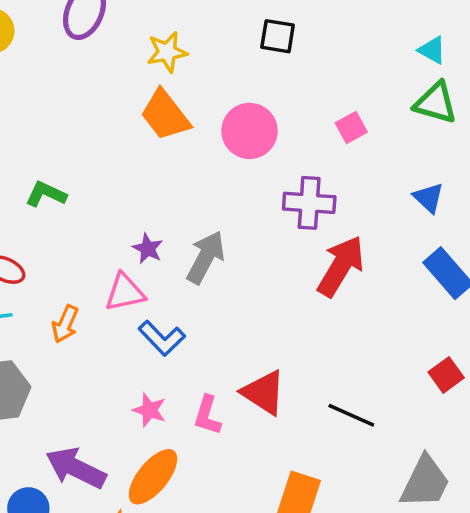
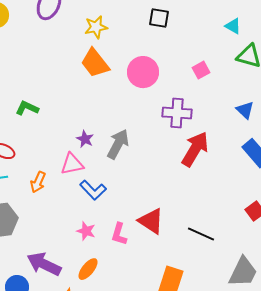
cyan triangle: (432, 50) -> (233, 26), moved
orange ellipse: (153, 477) -> (88, 269), size x0.7

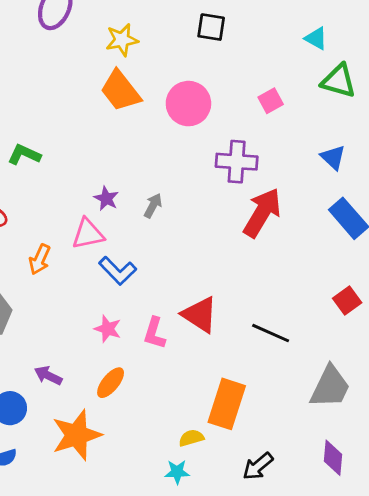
gray arrow: (118, 144) -> (153, 206), size x0.6
purple arrow: (44, 264) -> (48, 376), size x0.6

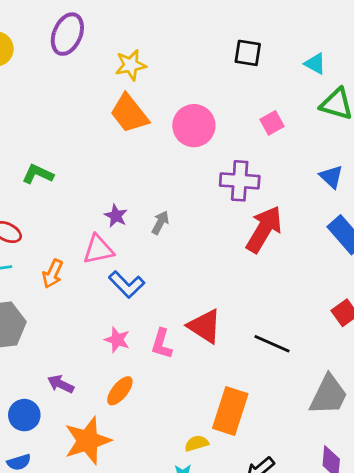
black square: (211, 27) -> (248, 53), moved

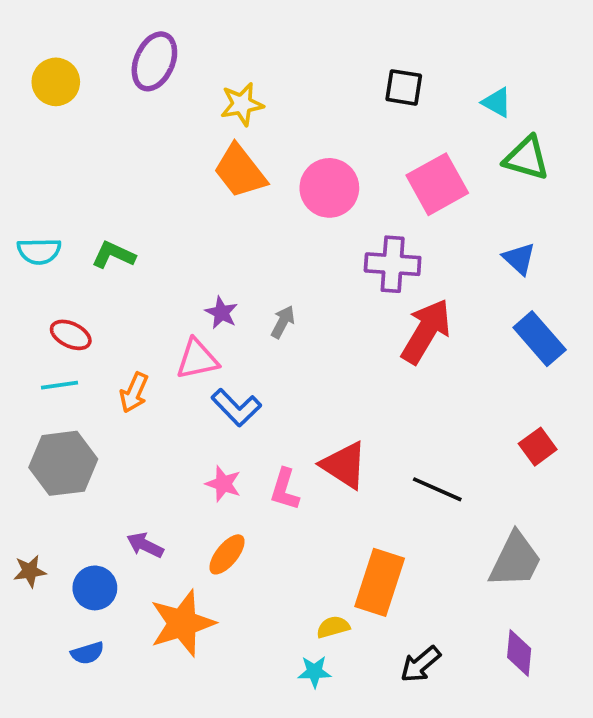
pink square: (272, 123) -> (437, 184), size x1.8

